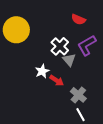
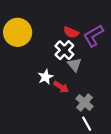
red semicircle: (78, 19) -> (71, 32), moved
purple L-shape: (87, 45) -> (93, 36), moved

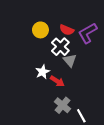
yellow circle: (18, 32) -> (40, 30), moved, size x0.6
gray cross: (84, 103) -> (62, 105), moved

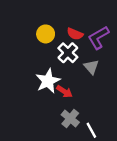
gray triangle: (70, 60) -> (91, 67), moved
white star: (43, 72) -> (48, 81), size x1.5

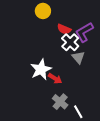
yellow circle: (46, 34) -> (43, 11), moved
white cross: (68, 53) -> (70, 42), moved

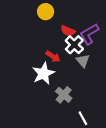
red arrow: (55, 79) -> (53, 56), moved
gray cross: (60, 102) -> (64, 95), moved

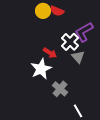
red semicircle: (68, 31) -> (57, 11), moved

